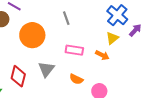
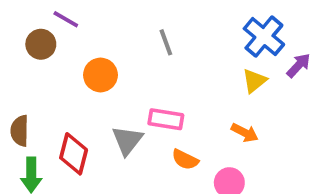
orange circle: (32, 35) -> (100, 75), size x0.7
pink rectangle: (74, 50) -> (166, 119), moved
orange arrow: (102, 55) -> (245, 133), moved

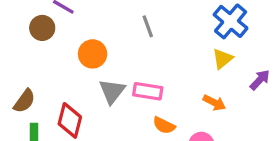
purple arrow: (299, 65) -> (260, 80), moved
brown semicircle: (20, 131) -> (24, 101), turned -145
gray triangle: (127, 140) -> (112, 91), moved

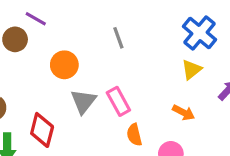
pink rectangle: (148, 91) -> (118, 101), turned 52
orange semicircle: (164, 125) -> (134, 135), turned 50

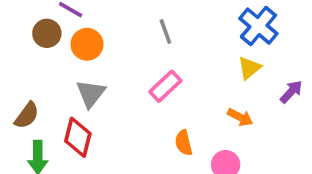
orange circle: (64, 65) -> (87, 44), moved
gray triangle: (83, 101) -> (91, 94), moved
pink rectangle: (118, 101) -> (165, 86), moved, turned 76

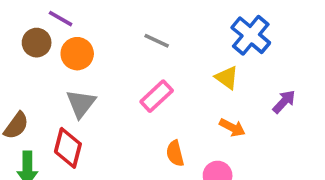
gray line: (165, 32) -> (157, 41), turned -45
yellow triangle: (249, 68) -> (227, 78), moved, turned -45

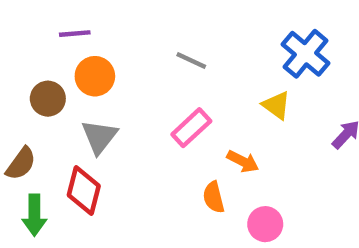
purple line: (61, 19) -> (75, 34), turned -35
brown circle: (37, 43) -> (48, 99), moved
orange arrow: (232, 128) -> (243, 161), moved

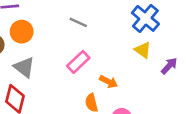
yellow triangle: (276, 105) -> (143, 50), moved
gray triangle: (99, 137) -> (24, 67), turned -30

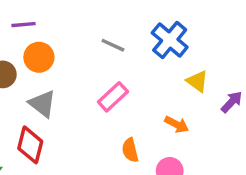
blue cross: (145, 18) -> (170, 40), moved
orange arrow: (109, 82) -> (177, 124), moved

